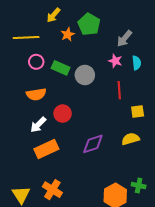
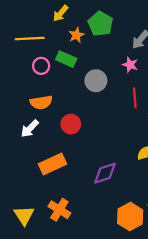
green rectangle: (61, 68) -> (66, 59), moved
white arrow: (38, 125) -> (30, 129), moved
purple diamond: (93, 144) -> (105, 173), moved

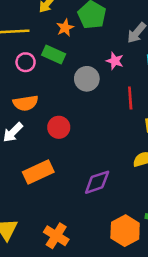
pink star: (130, 65) -> (115, 61), moved
orange cross: (59, 210) -> (56, 236), moved

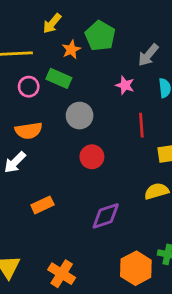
gray circle: (87, 79) -> (80, 116), moved
red circle: (59, 127) -> (92, 157), moved
orange rectangle: (38, 172) -> (42, 205), size x0.7

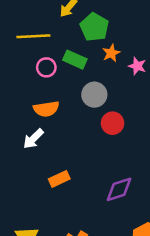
green pentagon: (100, 36) -> (94, 27), moved
orange star: (71, 50) -> (111, 53), moved
red circle: (92, 157) -> (113, 123), moved

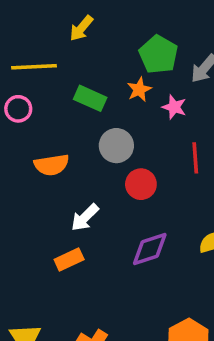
green pentagon: (94, 27) -> (158, 54), moved
pink circle: (46, 67) -> (18, 109), moved
white arrow: (33, 139) -> (85, 217), moved
purple diamond: (119, 189) -> (150, 249), moved

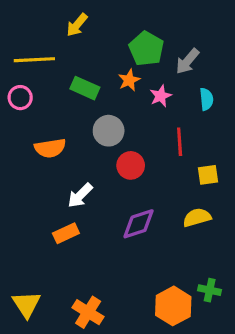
pink star: (174, 107) -> (161, 96), turned 30

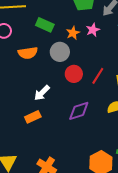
orange star: (129, 80) -> (73, 33), moved
red line: (180, 142) -> (98, 76), moved, turned 36
orange semicircle: (50, 148) -> (28, 53), moved

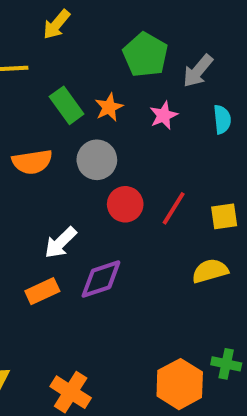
green rectangle: (45, 25) -> (67, 105), turned 30
orange star: (73, 33) -> (109, 107), moved
purple diamond: (79, 111) -> (101, 279), moved

